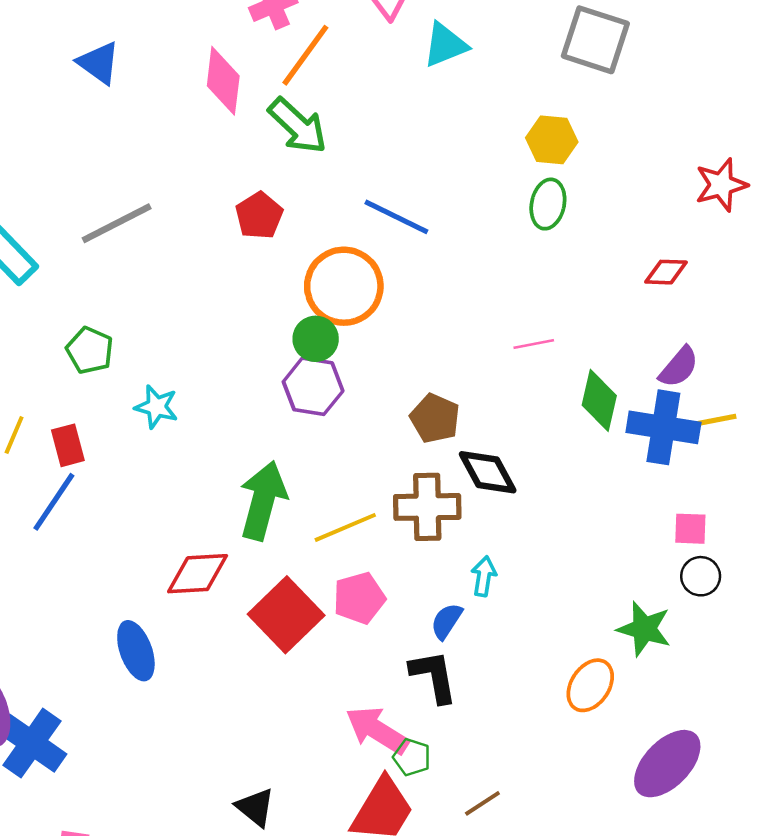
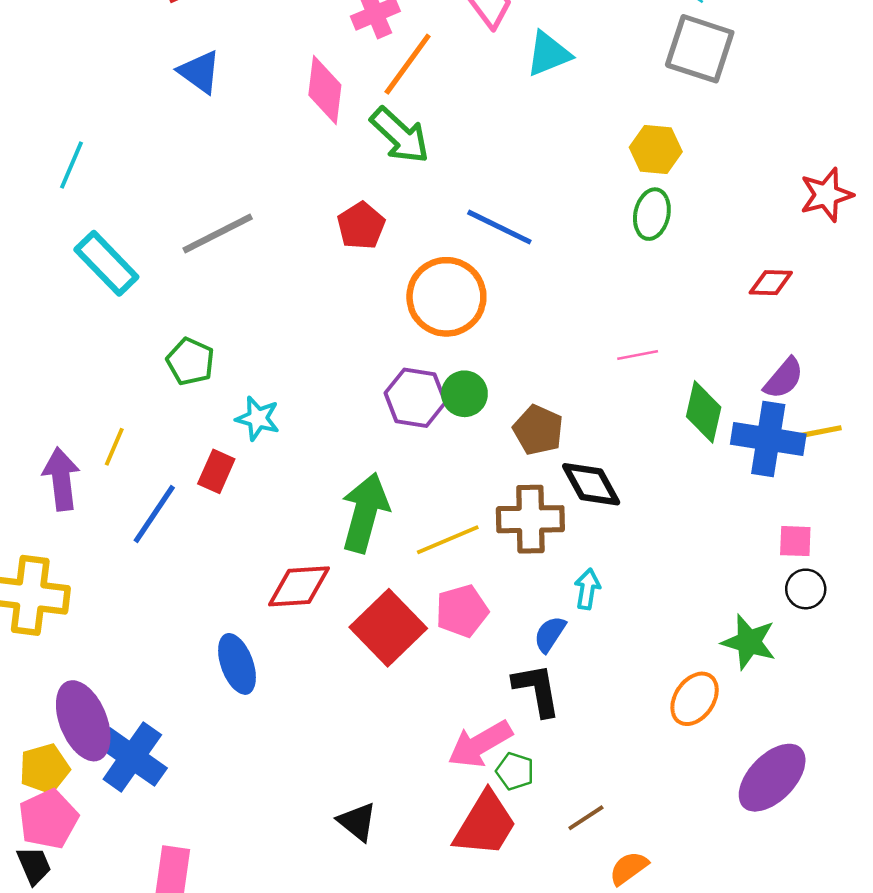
green circle: (316, 339) -> (464, 394), moved
red rectangle: (68, 445) -> (216, 471), moved, turned 39
pink arrow: (377, 730) -> (480, 744), turned -62

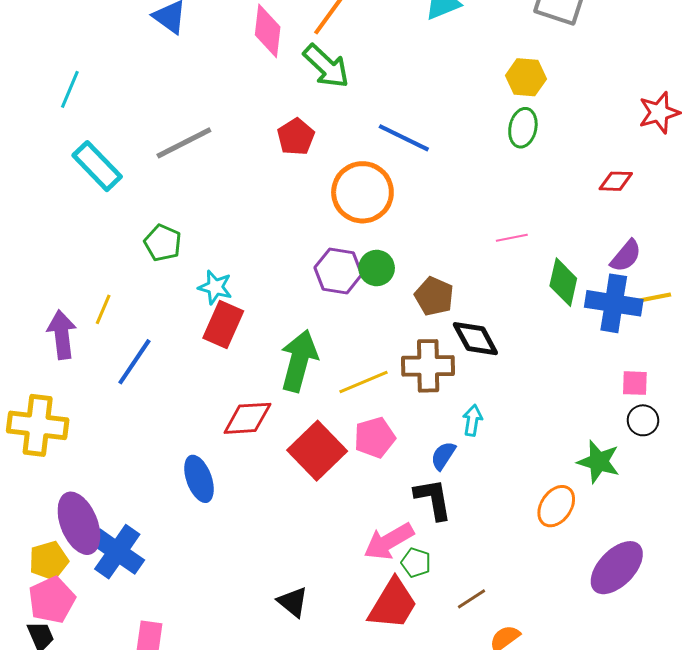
red rectangle: (216, 471) -> (223, 324), moved, size x1.4

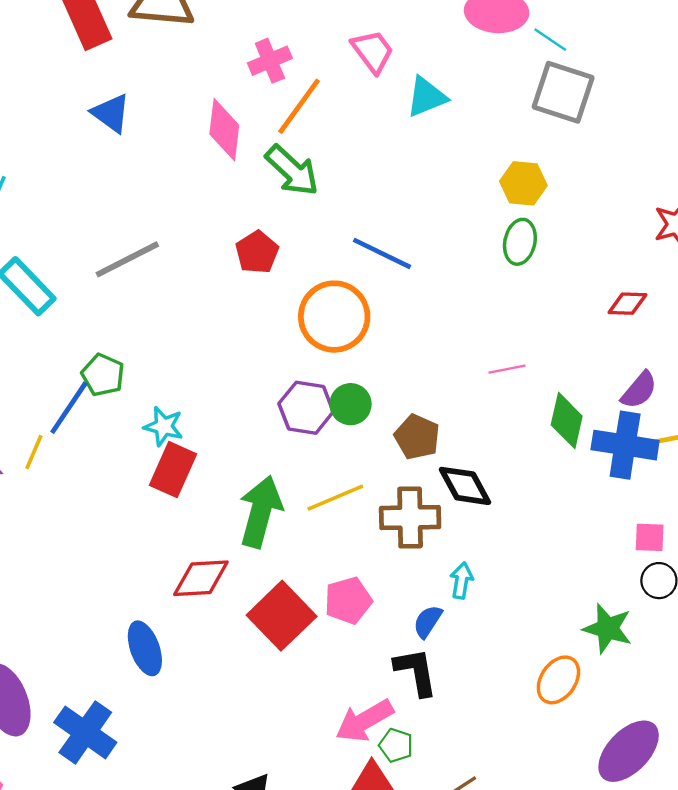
blue line: (134, 362) -> (69, 408), moved
yellow line: (364, 382) -> (335, 498), moved
blue cross: (117, 552) -> (85, 732), moved

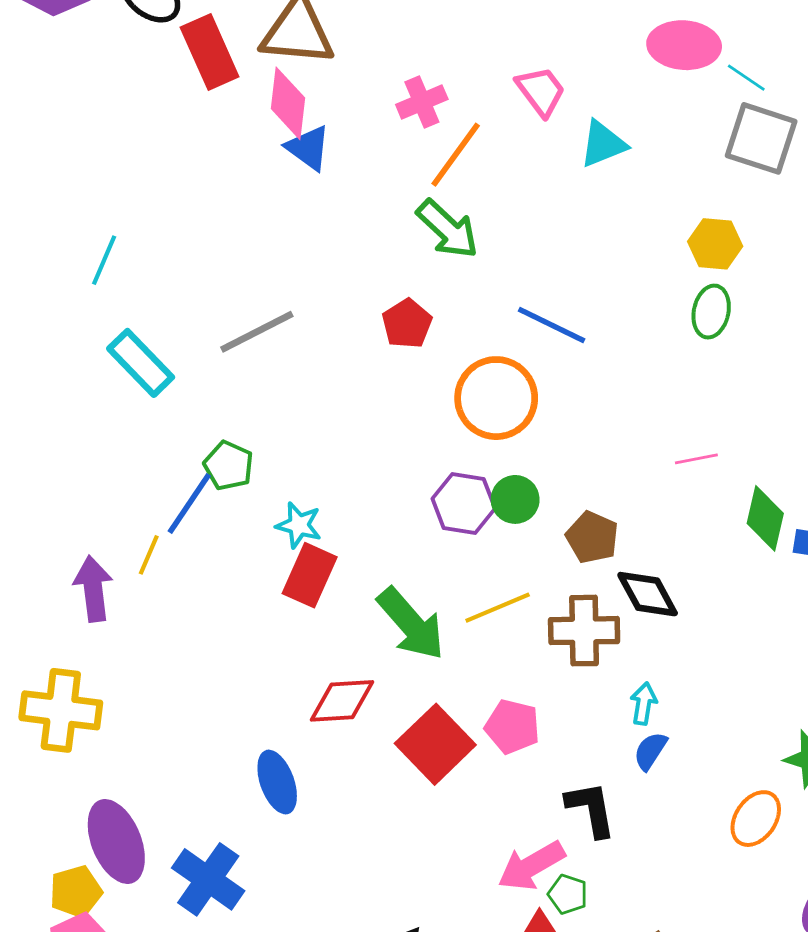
blue triangle: (111, 113) -> (308, 148), moved
pink diamond: (224, 130) -> (288, 103), moved
green arrow: (261, 512) -> (411, 624), turned 124
pink pentagon: (348, 600) -> (512, 727), turned 30
blue semicircle: (428, 621) -> (650, 751), moved

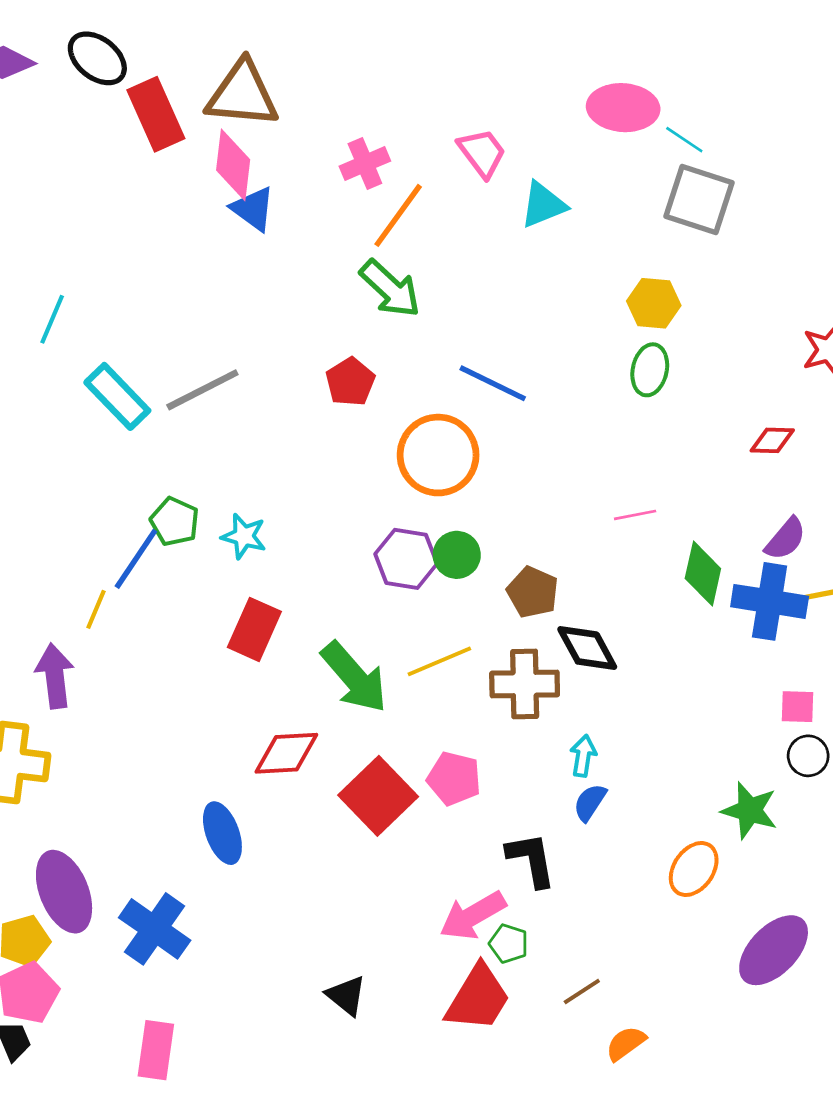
cyan rectangle: (141, 363) -> (117, 396), moved
cyan star: (299, 525) -> (244, 536), moved
purple arrow: (93, 589) -> (55, 676), moved

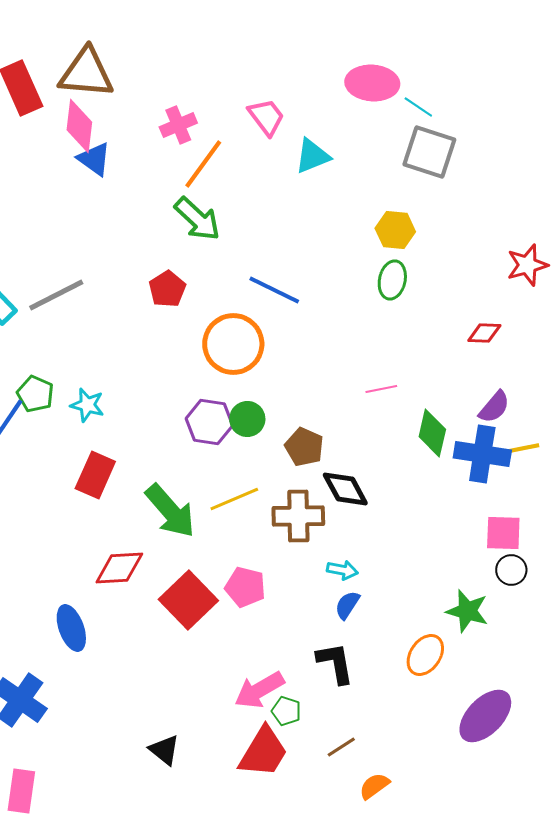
pink square: (797, 707) -> (503, 533), size x1.4
cyan arrow: (583, 756) -> (342, 570), turned 92
black L-shape: (531, 860) -> (335, 663), moved

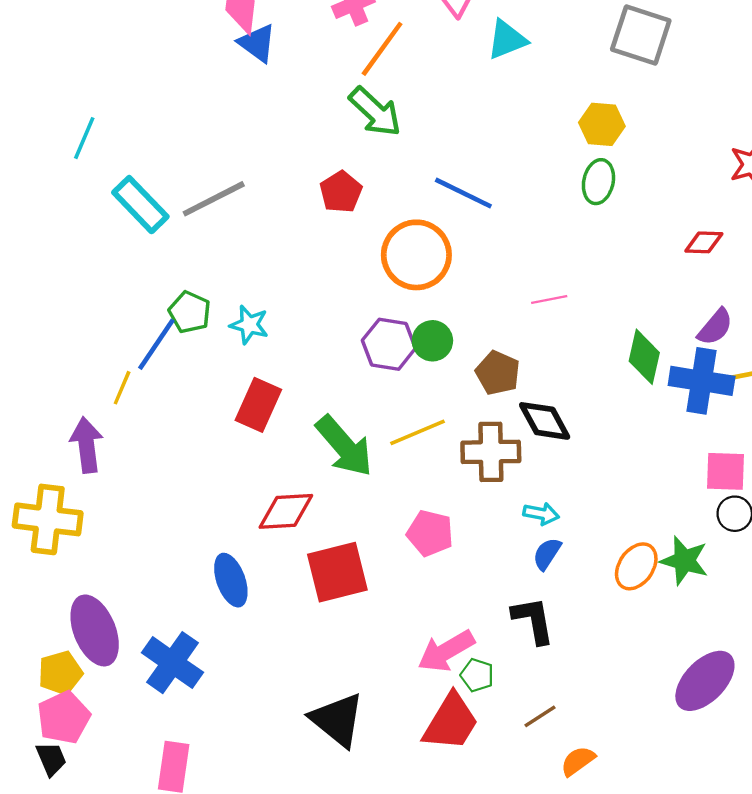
pink line: (381, 389) -> (549, 300), moved
red square: (188, 600) -> (337, 572), moved, turned 30
orange ellipse: (425, 655) -> (636, 566), moved
black triangle: (164, 750) -> (337, 720), size x1.6

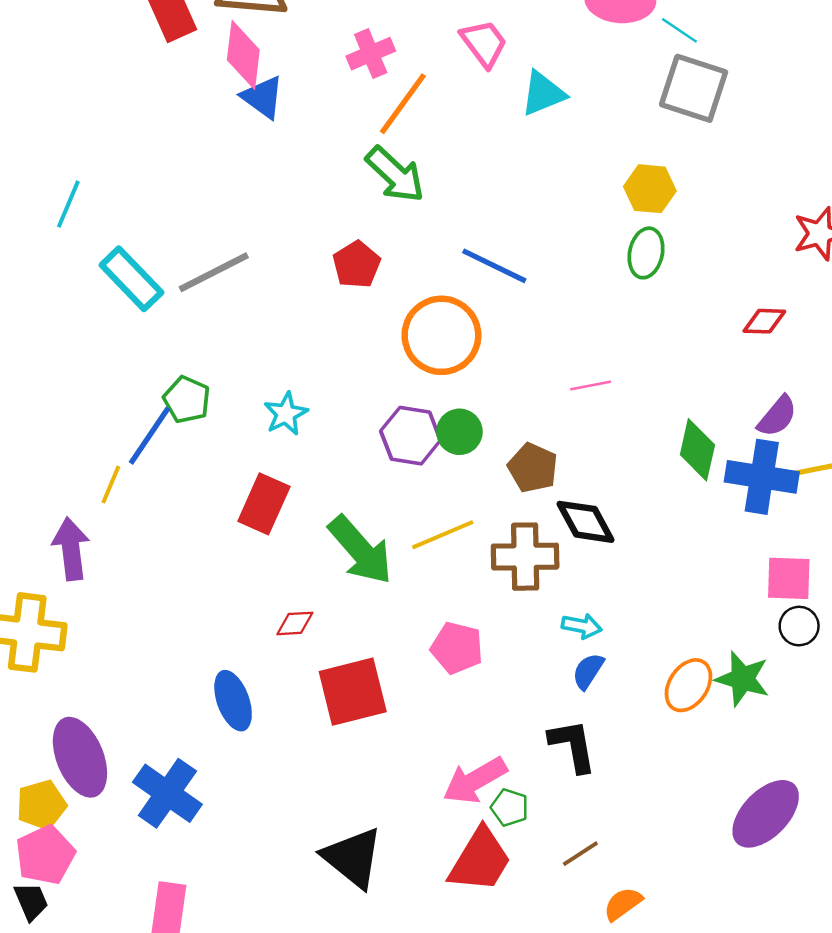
cyan star: (249, 325) -> (286, 414), moved, turned 30
red diamond: (286, 511) -> (295, 623), size x0.6

